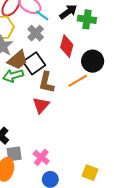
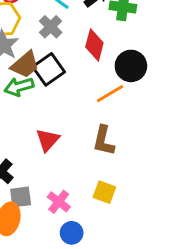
brown L-shape: (46, 82) -> (104, 141), moved
red triangle: (41, 105) -> (48, 140), moved
yellow square: (90, 173) -> (104, 192), moved

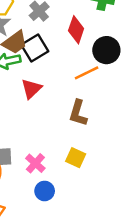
red triangle: (48, 140) -> (31, 89), moved

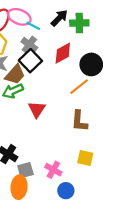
red diamond: (76, 30) -> (63, 53), turned 55
black square: (35, 48) -> (30, 61), moved

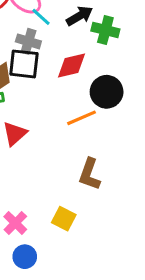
gray cross: (29, 45) -> (28, 41), turned -35
black square: (30, 61) -> (24, 64), turned 35
brown L-shape: (79, 121) -> (90, 174), moved

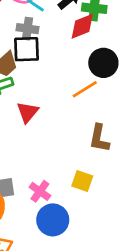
red diamond: (71, 66) -> (82, 26), moved
blue circle: (25, 257) -> (53, 220), size x1.5

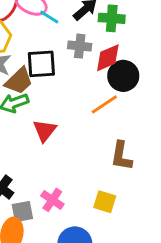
red diamond: (82, 26) -> (108, 58), moved
gray cross: (28, 29) -> (80, 46), moved
pink cross: (40, 191) -> (52, 200), moved

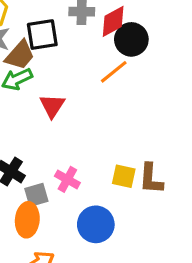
brown L-shape: (121, 156) -> (151, 179), moved

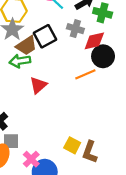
black square: (42, 35) -> (45, 36), turned -35
pink cross: (67, 179) -> (31, 159), moved

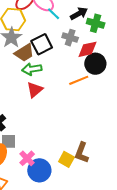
green arrow: (20, 61) -> (32, 69), moved
yellow square: (72, 145) -> (66, 159), moved

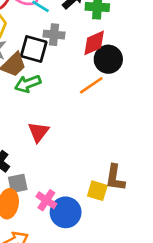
gray cross: (70, 38) -> (54, 35), moved
black square: (42, 44) -> (34, 49), turned -35
red triangle: (35, 90) -> (38, 132), moved

